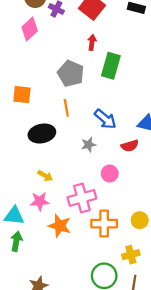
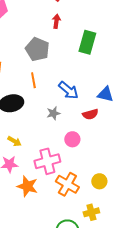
green rectangle: (111, 66) -> (87, 42), moved
orange cross: (104, 224) -> (67, 184), turned 30

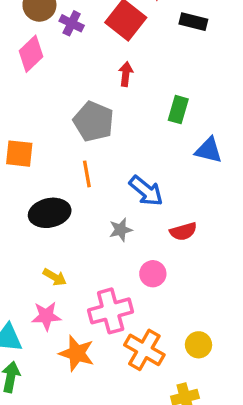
green rectangle: (87, 42) -> (178, 110), size x0.7
blue triangle: (105, 94) -> (209, 150), moved

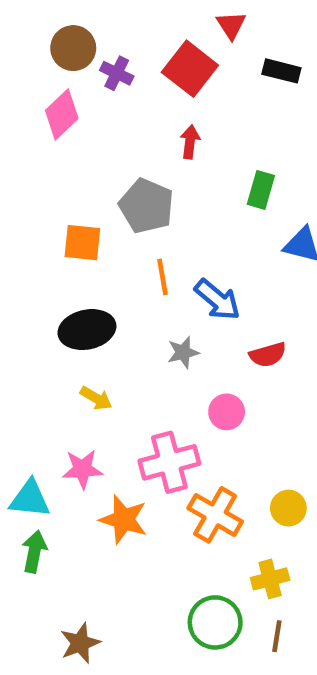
orange square: (19, 154) -> (82, 243), moved
orange line: (87, 174) -> (162, 277), moved
yellow arrow: (55, 277) -> (96, 398), moved

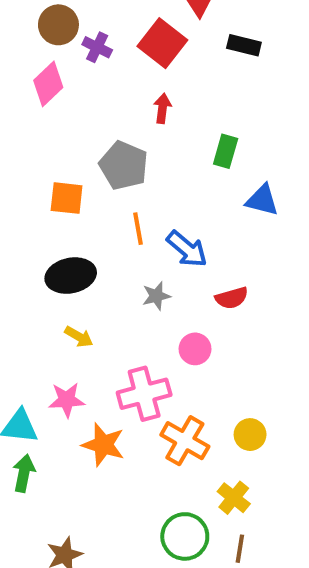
yellow cross: (270, 579) -> (234, 498), turned -36

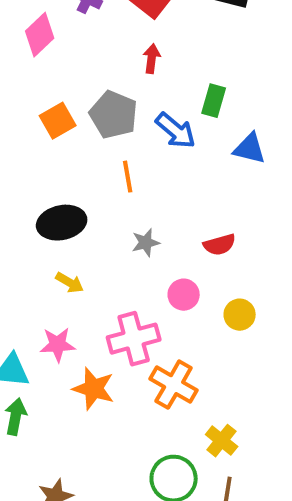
orange square: (67, 198) -> (58, 121), moved, turned -36
blue arrow: (187, 249) -> (176, 131), moved
yellow circle: (250, 435) -> (240, 315), moved

